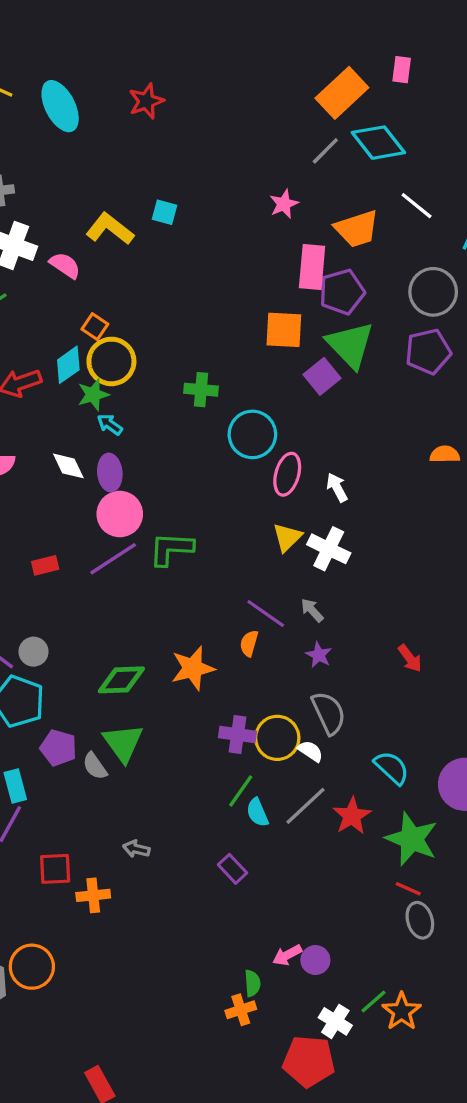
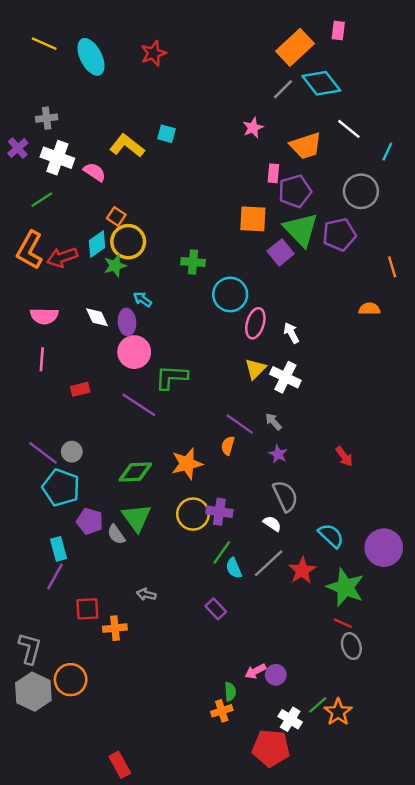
pink rectangle: (312, 267) -> (273, 173), size x0.6
purple pentagon: (428, 352) -> (339, 234), moved
cyan arrow: (110, 424) -> (143, 299), moved
purple line: (113, 559) -> (139, 405), moved, turned 66
yellow circle: (277, 738) -> (193, 514), moved

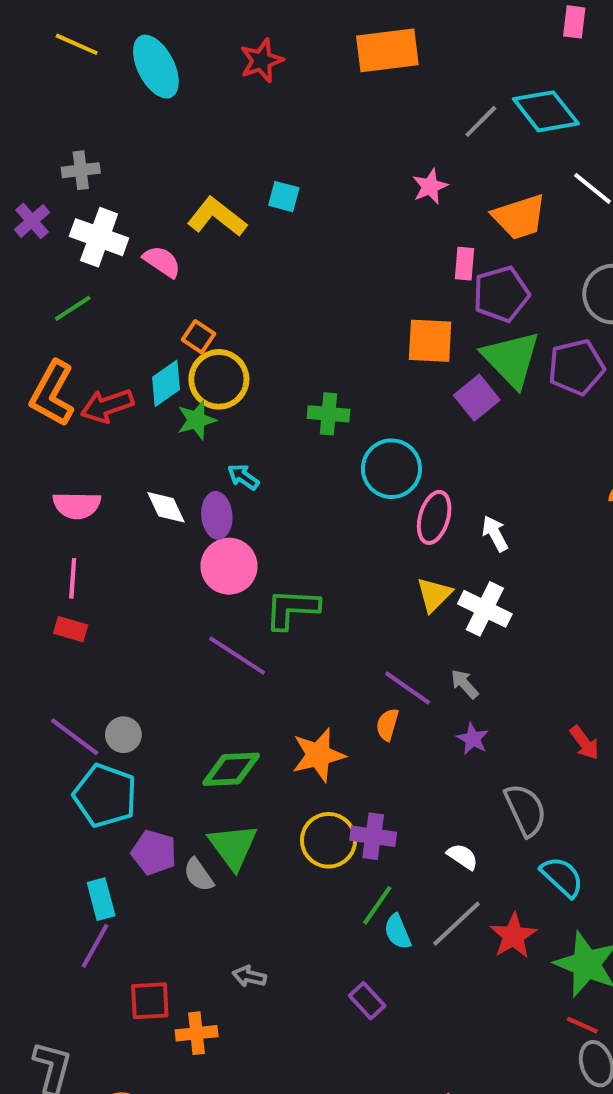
orange rectangle: (295, 47) -> (387, 50), moved, turned 36
red rectangle: (80, 389) -> (71, 629), moved, turned 30
gray semicircle: (285, 496) -> (525, 810), moved

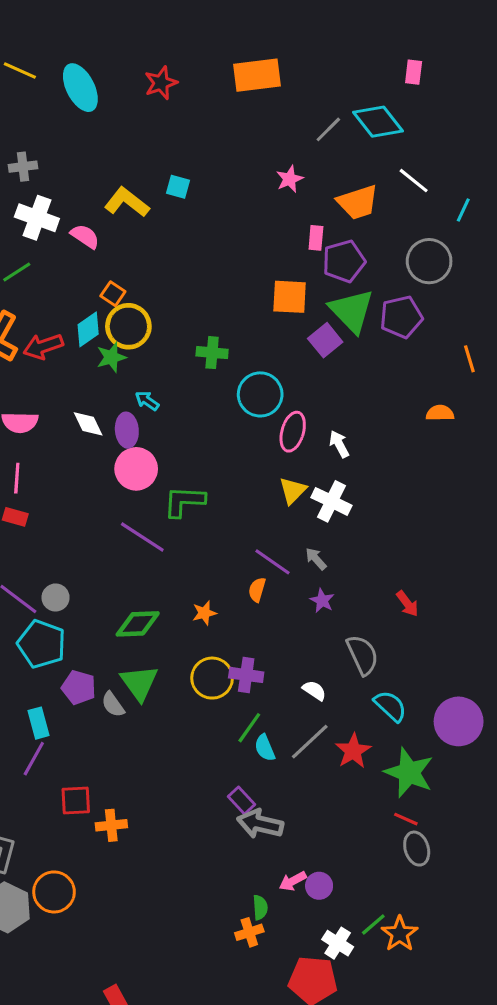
pink rectangle: (574, 22) -> (414, 72), moved
orange star: (318, 755) -> (204, 613), size x0.6
gray arrow: (249, 976) -> (260, 824), moved, size x1.8

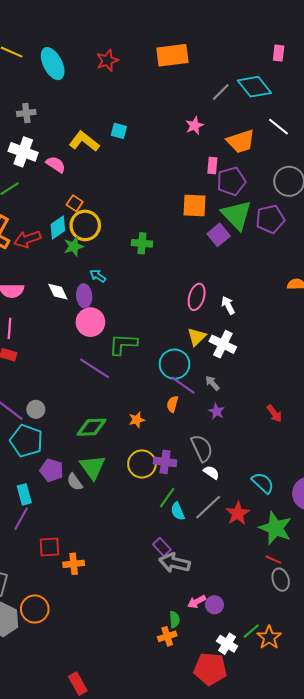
gray cross: (23, 167) -> (26, 113), moved
cyan circle: (260, 394) -> (175, 364), moved
gray semicircle: (362, 655) -> (202, 448), moved

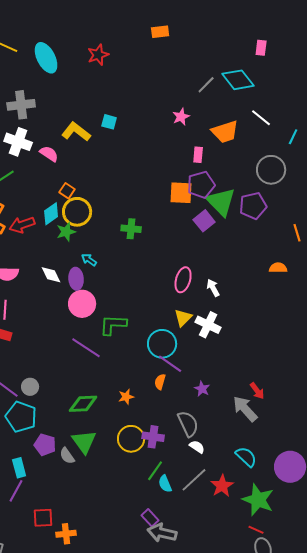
orange rectangle: (172, 55) -> (160, 32), moved, size x0.6
gray cross: (26, 113) -> (21, 105), size x1.5
purple pentagon: (231, 181) -> (201, 185), moved
gray arrow: (212, 383) -> (245, 409), moved, size x1.8

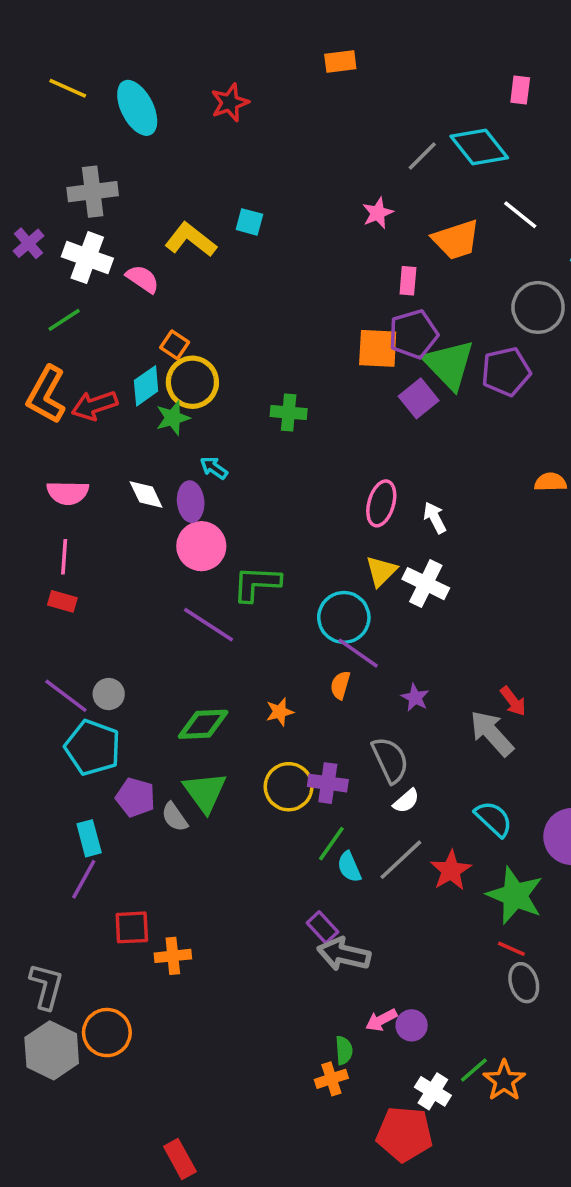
white semicircle: (197, 447) -> (406, 801), turned 105

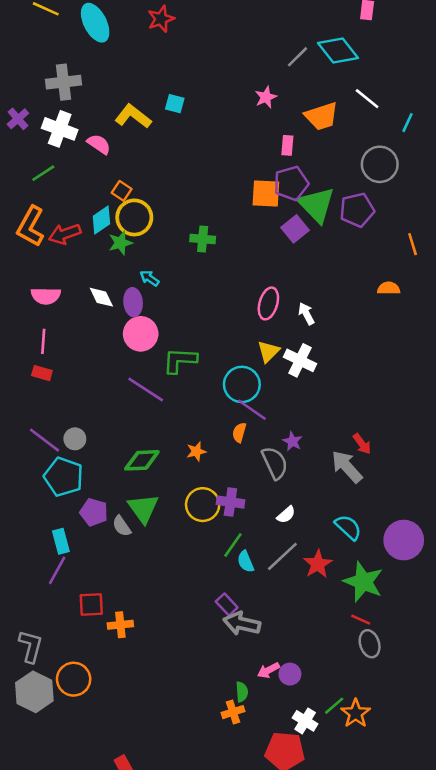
gray semicircle: (390, 760) -> (275, 463), moved

